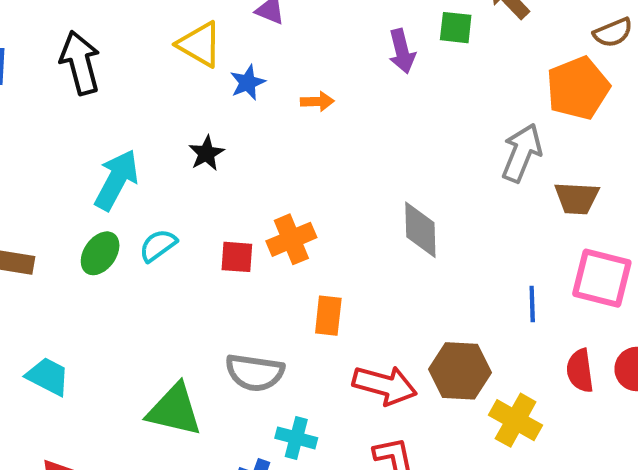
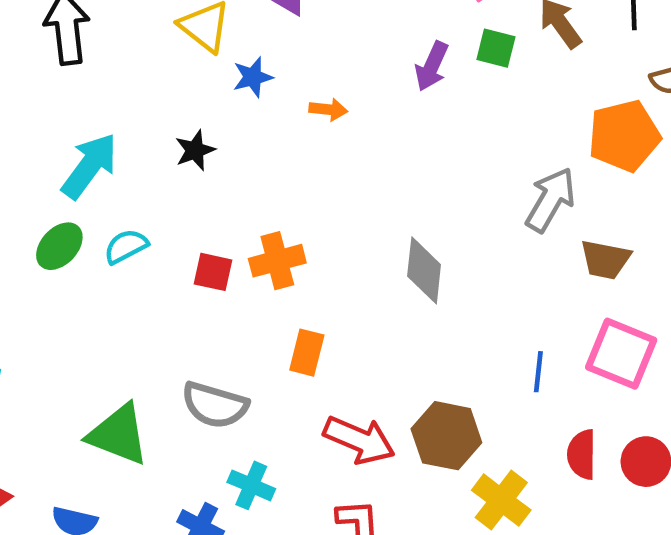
purple arrow: (402, 51) -> (432, 66), turned 30

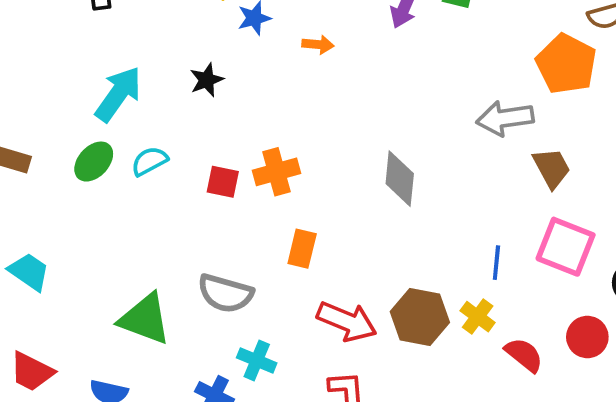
orange pentagon: (624, 136) -> (566, 64), turned -30
gray arrow: (550, 200) -> (505, 118), turned -128
brown trapezoid: (605, 260) -> (552, 168), turned -129
red semicircle: (582, 454) -> (524, 355), moved, turned 129
yellow cross: (501, 500) -> (478, 317), moved, size x0.7

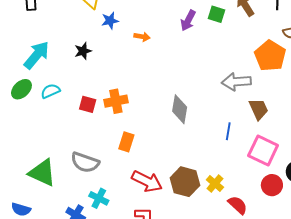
blue line: (496, 263) -> (228, 131), moved
red circle: (587, 337) -> (272, 185), moved

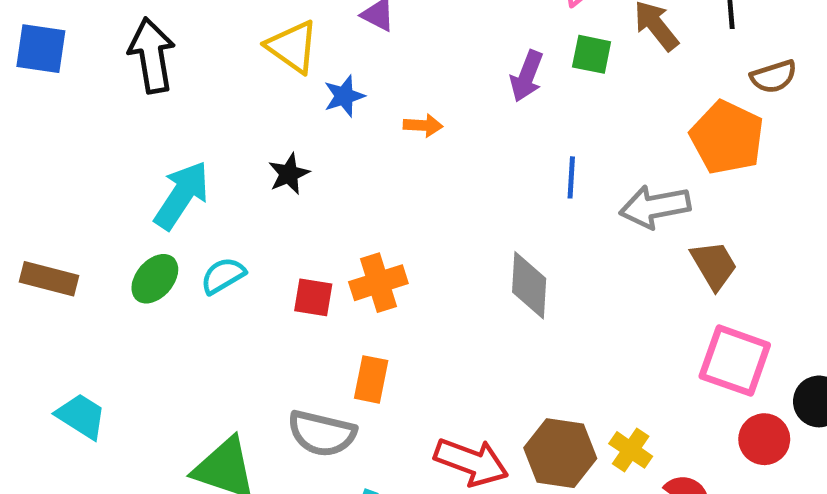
blue line: (228, 131) -> (571, 177), moved
orange rectangle: (126, 142) -> (371, 379), moved

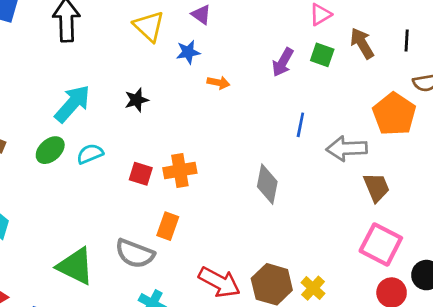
blue star: (344, 96) -> (188, 52), moved

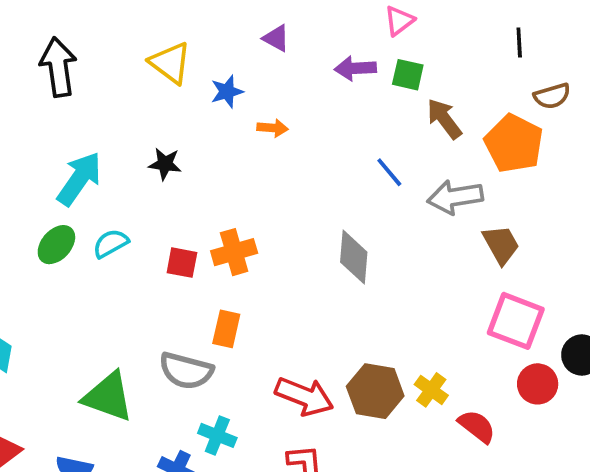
purple triangle: (201, 15) -> (276, 38), moved
brown arrow: (362, 43) -> (444, 119), moved
purple arrow: (283, 62) -> (355, 68), moved, turned 64
black star: (137, 100) -> (165, 164), turned 30
blue line: (300, 125) -> (389, 172), turned -45

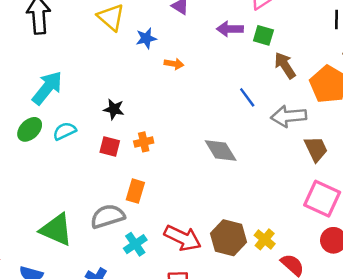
black star: (165, 164) -> (114, 109), moved
orange cross: (234, 252) -> (144, 142), size x0.7
gray diamond: (354, 257) -> (221, 150), turned -40
gray semicircle: (186, 371) -> (108, 216), turned 144
cyan cross: (217, 435) -> (135, 244), moved, turned 30

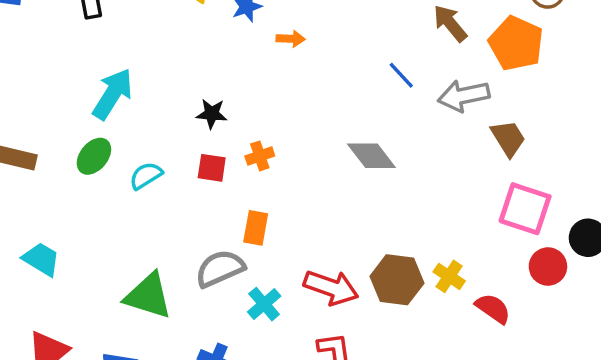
cyan semicircle: (65, 131) -> (146, 176), moved

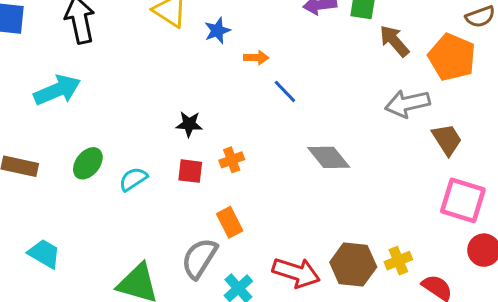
blue line: (401, 75) -> (285, 91), moved
cyan arrow: (113, 94) -> (57, 90), moved, turned 36
orange rectangle: (256, 228) -> (230, 222), turned -36
gray semicircle: (220, 269) -> (199, 258), turned -33
yellow cross: (449, 276) -> (398, 261), turned 36

